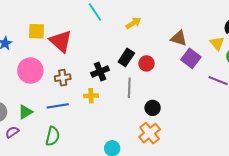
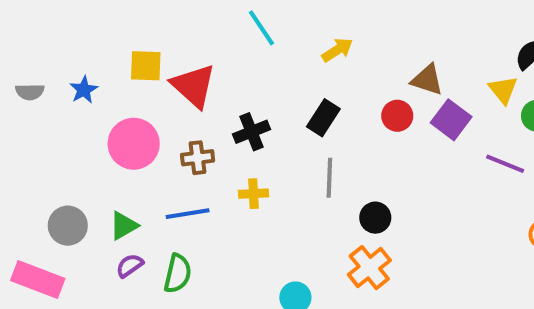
red circle: (147, 63) -> (397, 116), moved
black cross: (100, 72) -> (251, 132), moved
purple semicircle: (12, 132) -> (130, 266), moved

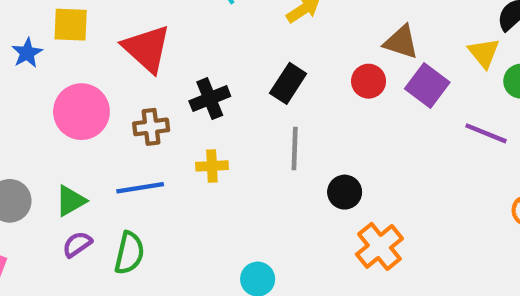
yellow square: (146, 66) -> (71, 25), moved
orange cross: (369, 268) -> (379, 246), moved

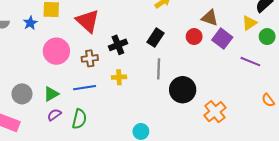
yellow triangle: (484, 53) -> (249, 23), turned 35
black circle: (345, 192) -> (183, 90), size x1.6
orange cross: (379, 246) -> (215, 112), moved

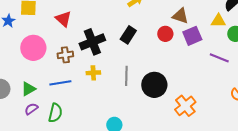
red triangle: (88, 21) -> (63, 19), size x0.7
yellow triangle: (249, 23) -> (218, 21), turned 35
purple square: (222, 39) -> (192, 36), turned 30
black cross: (118, 45) -> (92, 42), size x1.4
gray line: (159, 69) -> (126, 76), moved

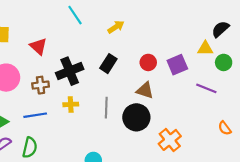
brown triangle: (180, 16) -> (145, 90), moved

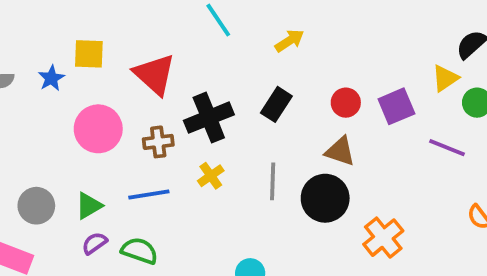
red triangle: (38, 46) -> (154, 74), size x1.4
yellow triangle: (205, 48) -> (445, 78), turned -35
yellow cross: (71, 104) -> (211, 176), turned -32
green semicircle: (30, 148) -> (139, 251), turned -84

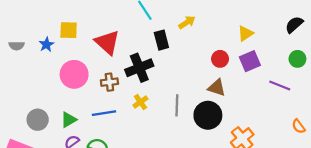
yellow triangle: (445, 78) -> (245, 33), moved
black rectangle: (276, 104) -> (161, 40), moved, turned -48

